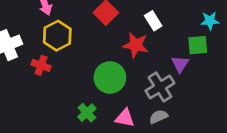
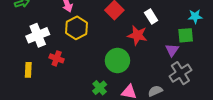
red cross: (41, 65) -> (57, 58), moved
gray cross: (160, 87) -> (180, 73), moved

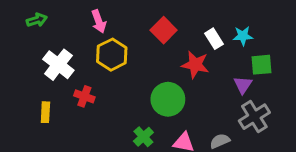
cyan star: (195, 16) -> (243, 36), moved
white cross: (38, 35) -> (58, 65), turned -30

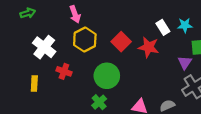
red square: (164, 30) -> (121, 42), moved
green circle: (168, 99) -> (107, 76), moved
green cross: (143, 137) -> (99, 102), moved

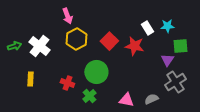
green arrow: (28, 13) -> (14, 46), moved
red cross: (64, 71) -> (67, 83), moved

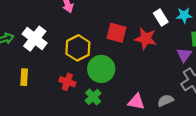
yellow hexagon: (76, 39) -> (78, 48), moved
red square: (109, 41) -> (116, 33), turned -30

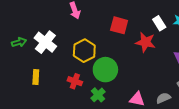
red square: (116, 33) -> (119, 25), moved

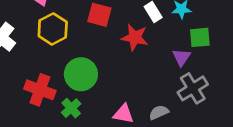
yellow hexagon: (84, 51) -> (53, 29), moved
red cross: (75, 81) -> (40, 90), size x1.5

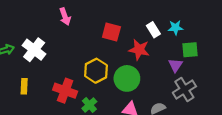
yellow hexagon: (53, 29) -> (96, 71), moved
green circle: (81, 74) -> (127, 78), moved

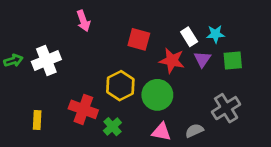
white cross: (34, 50) -> (46, 61), turned 30
purple triangle: (176, 65) -> (202, 59), moved
yellow rectangle: (24, 86) -> (37, 120), moved

